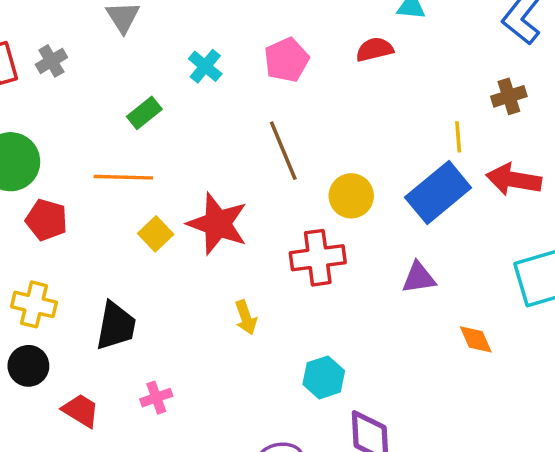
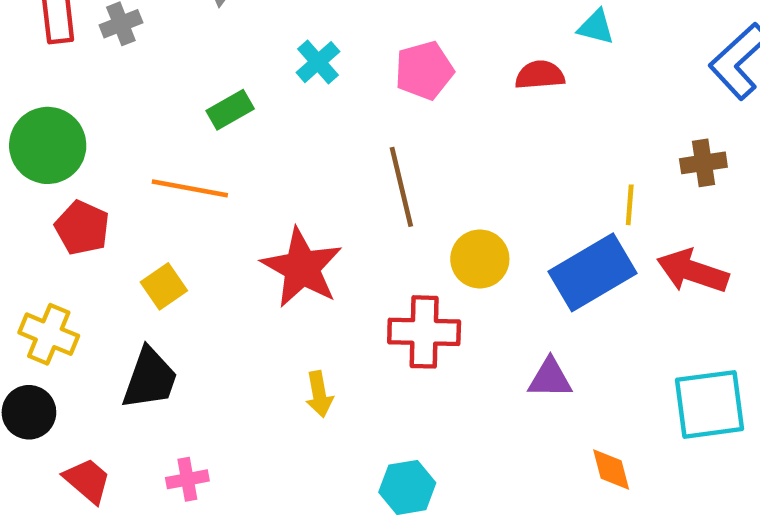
yellow square: (156, 234) -> (164, 286), moved

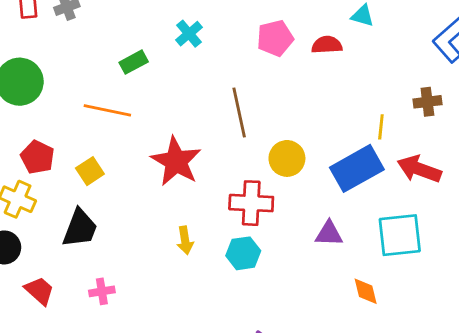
pink pentagon: (424, 70) -> (275, 38), moved
red pentagon: (82, 228) -> (37, 157), moved
cyan square: (709, 404) -> (400, 235), moved
cyan hexagon: (407, 487) -> (243, 253), moved

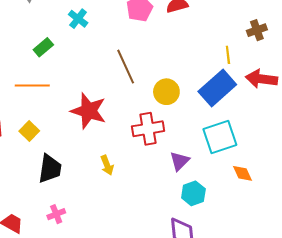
black trapezoid: (80, 228) -> (50, 169), moved
purple triangle: (329, 234) -> (179, 161), moved, turned -35
cyan square: (400, 235) -> (220, 137), moved
cyan hexagon: (243, 253) -> (193, 193), moved

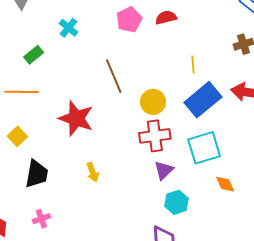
yellow line: (228, 55) -> (193, 64), moved
red cross: (148, 129) -> (155, 136), moved

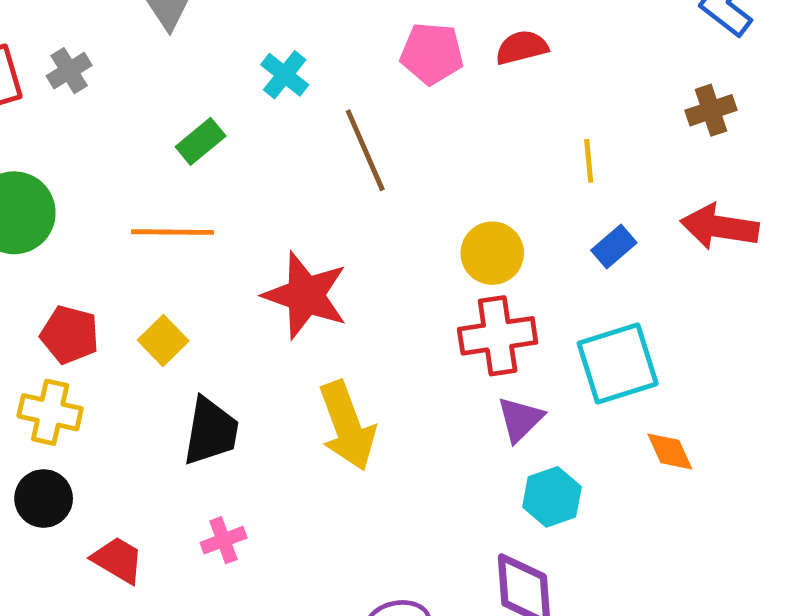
pink pentagon: (129, 20) -> (432, 53), turned 30
brown line: (114, 76) -> (365, 150), moved
blue rectangle: (203, 100) -> (614, 247), size x0.5
yellow arrow: (93, 172) -> (347, 426), size x1.8

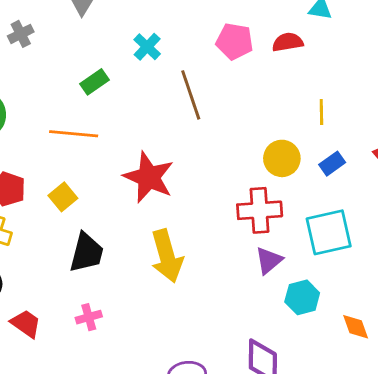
yellow circle: (492, 253) -> (282, 158), moved
orange diamond: (670, 452) -> (356, 327), moved
cyan hexagon: (552, 497) -> (302, 297), moved

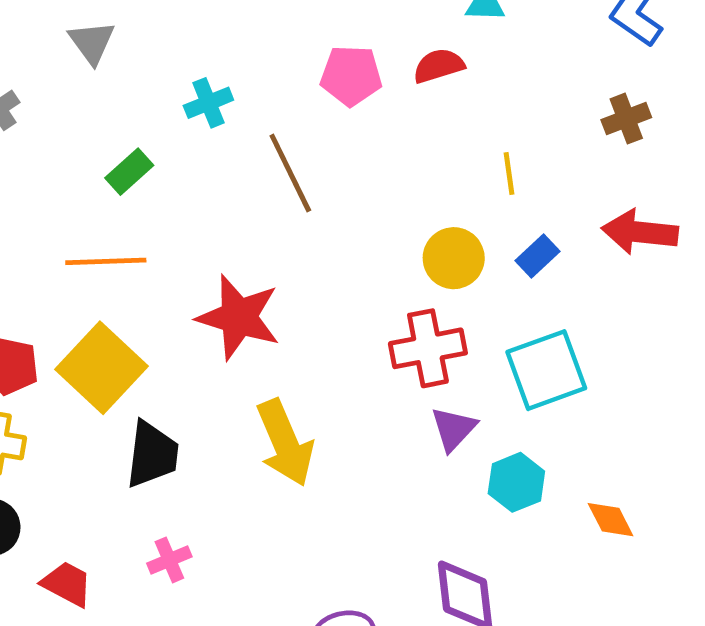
cyan cross: (147, 47) -> (208, 103), turned 32
yellow square: (63, 197) -> (102, 368), size x1.8

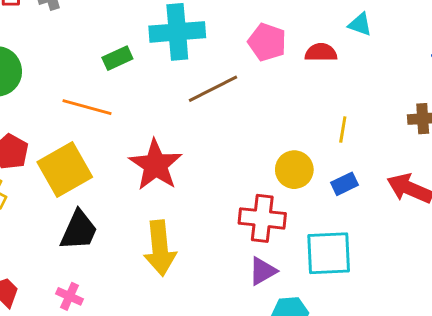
cyan cross: (208, 103) -> (177, 32), size x1.8
brown line: (290, 173) -> (213, 89), turned 72
pink cross: (169, 560) -> (69, 296), turned 30

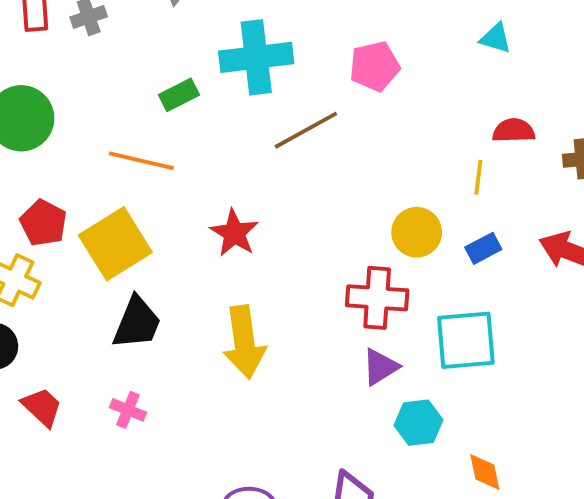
pink pentagon: (267, 42) -> (375, 66), turned -30
red semicircle: (321, 52) -> (514, 131), moved
red star: (156, 165) -> (234, 233), size x0.7

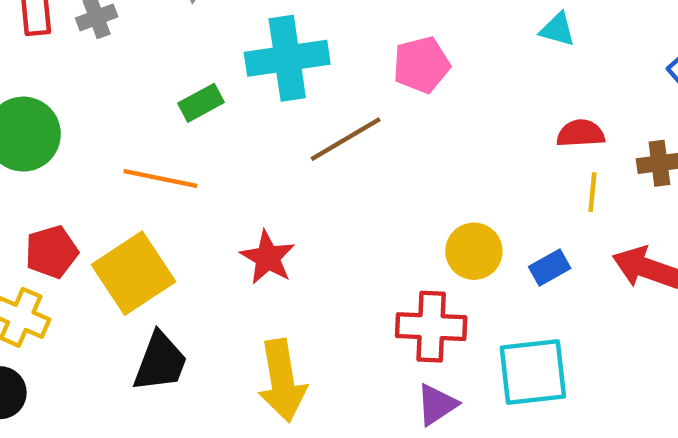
yellow line: (478, 177) -> (592, 192), moved
red pentagon: (43, 223) -> (52, 252), turned 30

